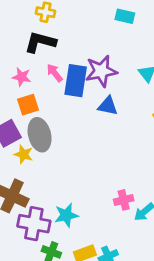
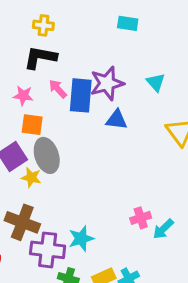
orange square: (28, 105) -> (32, 125), turned 30

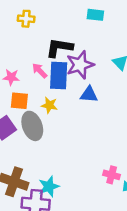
black L-shape: (40, 58) -> (59, 48), moved
yellow star: (31, 178) -> (49, 105), moved
pink cross: (141, 218) -> (112, 175), turned 35
cyan star: (81, 239) -> (49, 186), moved

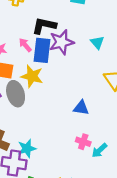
blue triangle: (89, 94) -> (81, 108), moved
yellow star: (49, 105) -> (32, 76), size x1.5

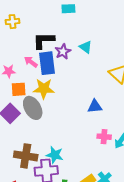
purple star: (61, 42) -> (63, 51), size x0.7
cyan triangle: (97, 42) -> (86, 47), moved
cyan star: (27, 148) -> (55, 155), turned -30

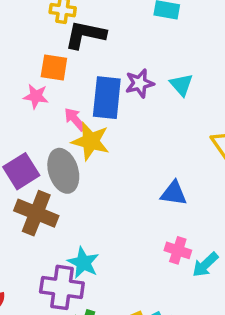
black L-shape: (44, 40) -> (85, 35), moved
pink arrow: (31, 62) -> (75, 119), moved
orange square: (19, 89) -> (54, 67), moved
brown cross: (26, 156) -> (36, 213), moved

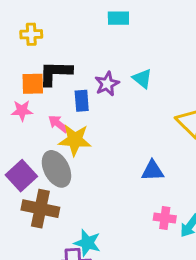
black L-shape: (85, 35) -> (55, 73), moved
blue rectangle: (107, 98) -> (82, 101), size x0.6

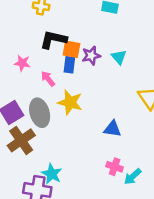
orange square: (33, 84) -> (71, 49), moved
yellow star: (75, 140) -> (70, 102), moved
brown cross: (40, 209) -> (21, 140), turned 32

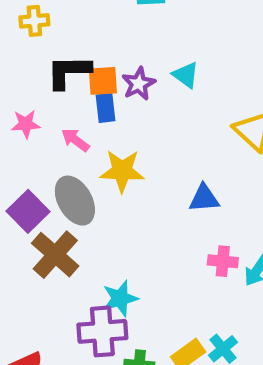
cyan star: (52, 174) -> (120, 298), turned -30

